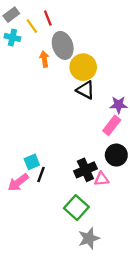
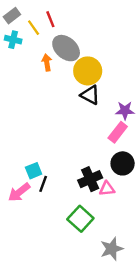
gray ellipse: (63, 45) -> (66, 48), turned -30
gray star: (89, 238) -> (112, 249), moved

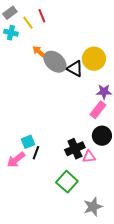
gray ellipse: (66, 48) -> (55, 62), moved
orange arrow: (47, 63) -> (39, 52), turned -40
yellow circle: (88, 71) -> (94, 59), moved
black triangle: (90, 95) -> (75, 69), moved

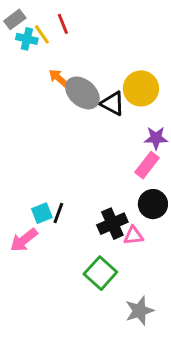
cyan cross: (11, 33) -> (27, 39), moved
black line: (36, 153) -> (58, 213), moved

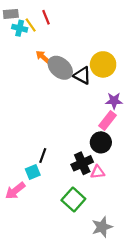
gray rectangle: (15, 19) -> (11, 14), turned 32
black circle: (153, 204) -> (101, 142), moved
cyan square: (42, 213) -> (33, 172), moved
pink arrow: (24, 240) -> (15, 191), moved

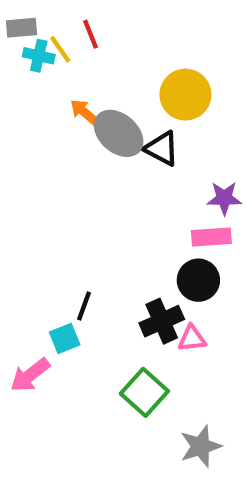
yellow circle: (103, 64) -> (185, 95), moved
pink rectangle: (107, 120) -> (211, 237), turned 48

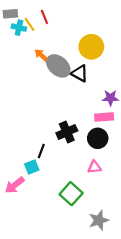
black cross: (162, 321) -> (67, 132), moved

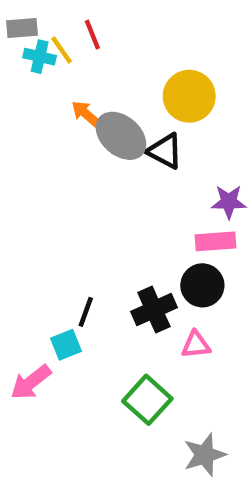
black cross: (67, 132) -> (154, 310), moved

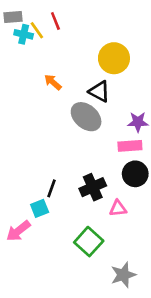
orange arrow: (86, 114) -> (53, 82), moved
gray ellipse: (121, 136) -> (86, 117), moved
black circle: (202, 285) -> (135, 174), moved

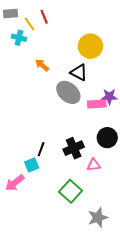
cyan cross: (24, 34) -> (19, 38), moved
pink rectangle: (130, 146) -> (97, 104), moved

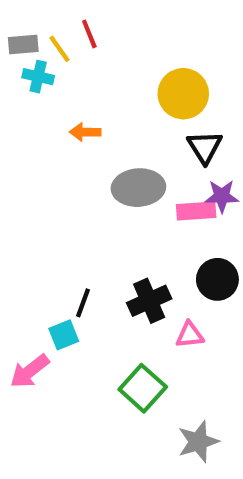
gray rectangle: (11, 14) -> (23, 45), moved
orange arrow: (42, 65) -> (85, 132), turned -40
black triangle: (79, 72) -> (205, 147), moved, turned 30
gray ellipse: (68, 92) -> (138, 188), turned -45

